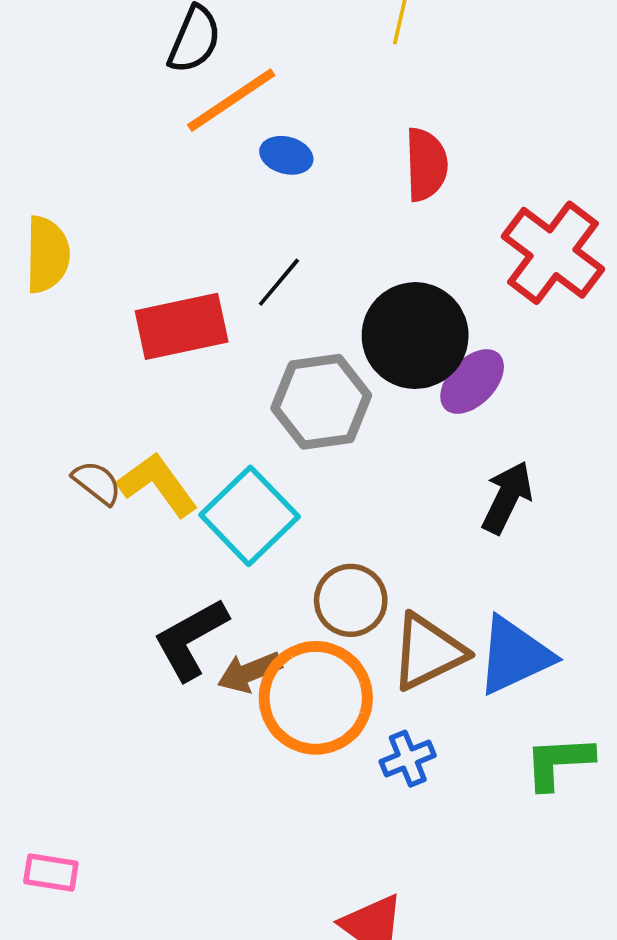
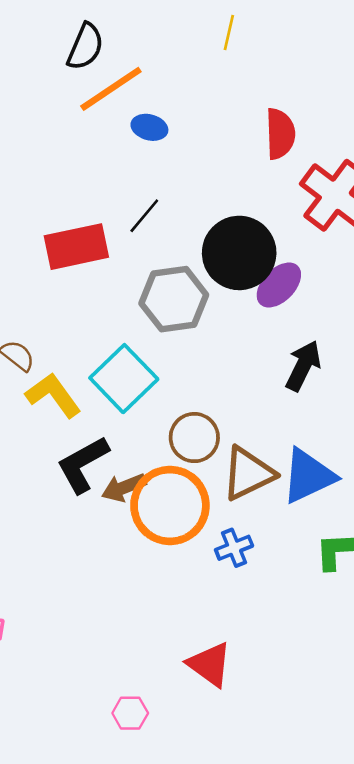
red semicircle: (426, 165) -> (280, 134), moved
yellow L-shape: (158, 485) -> (53, 395), moved

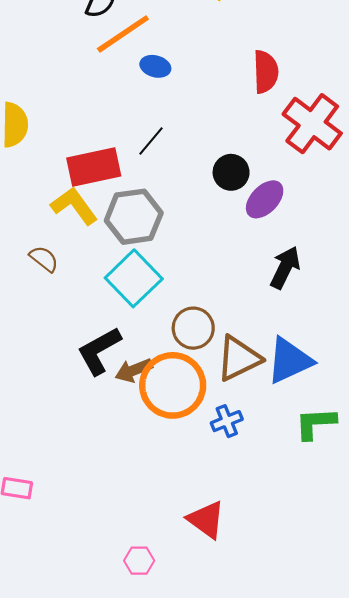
black circle: (239, 253) -> (231, 172), size x0.6
gray hexagon: (174, 299) -> (134, 217), moved
yellow L-shape: (53, 395) -> (74, 206), moved

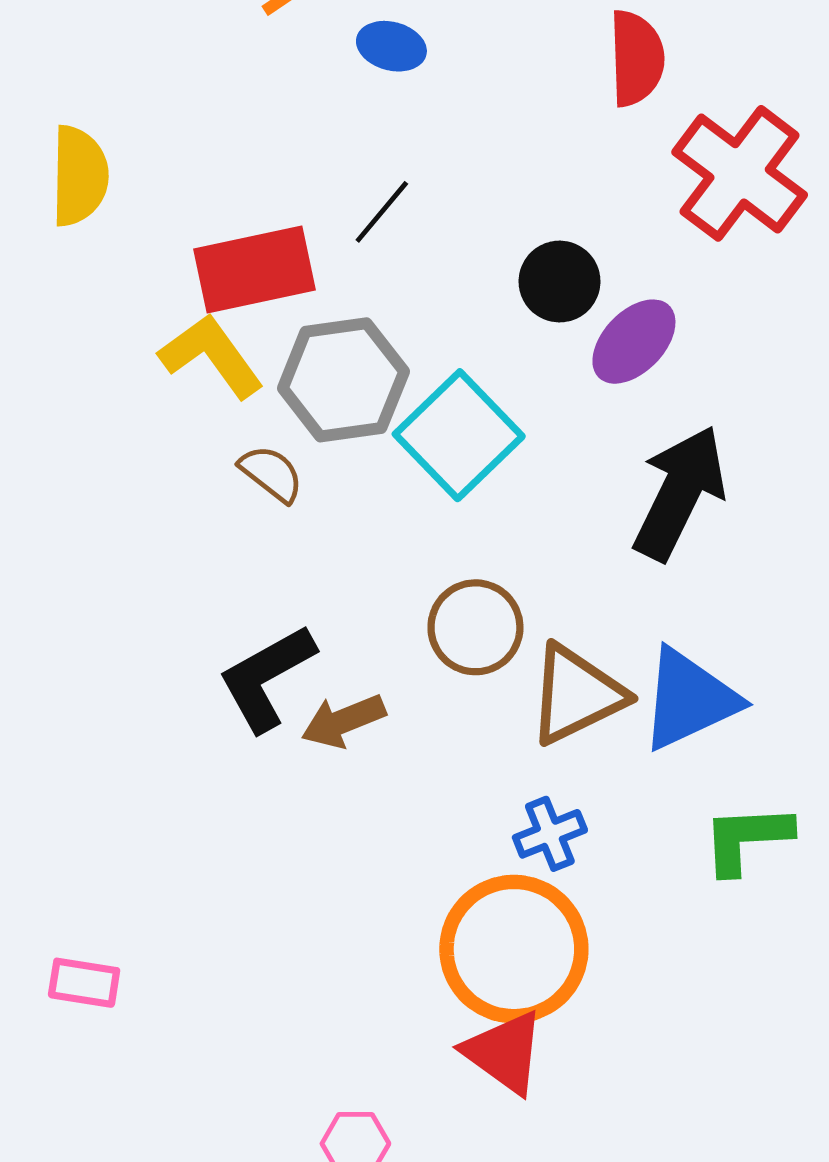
brown semicircle: (44, 259) -> (271, 474), moved
black arrow: (285, 268) -> (680, 493), size x1.4
cyan square: (134, 278) -> (459, 435), moved
orange circle: (173, 385) -> (514, 949), moved

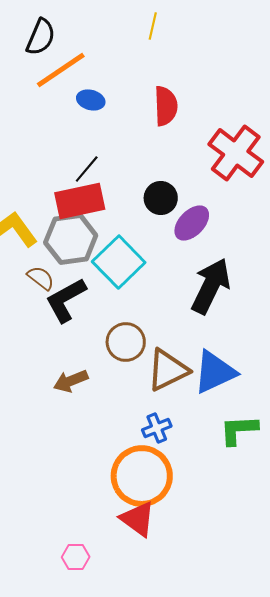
red semicircle: (636, 58) -> (166, 106), moved
red rectangle: (255, 270) -> (80, 201), moved
black L-shape: (267, 678) -> (66, 300), moved

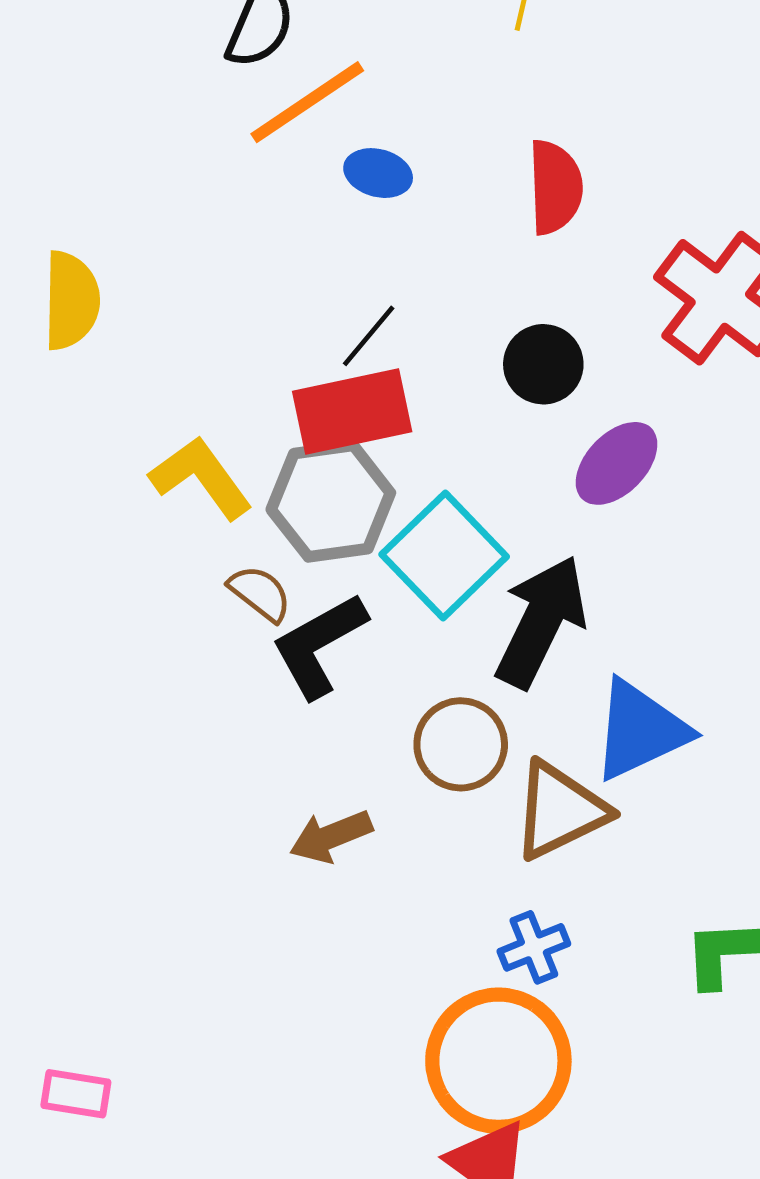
black circle: (161, 198) -> (543, 364), moved
black arrow: (211, 286) -> (541, 622), moved
blue triangle: (215, 372) -> (640, 730), moved

